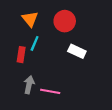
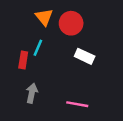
orange triangle: (30, 19) -> (44, 17), moved
pink line: (50, 91) -> (77, 104), moved

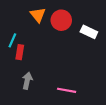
cyan line: (38, 48) -> (12, 40), moved
white rectangle: (85, 56) -> (89, 32), moved

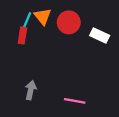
cyan line: (12, 40) -> (27, 20), moved
red rectangle: (20, 52) -> (22, 35), moved

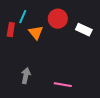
orange triangle: (43, 16) -> (36, 33), moved
red rectangle: (22, 35) -> (11, 30), moved

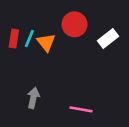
cyan line: (23, 17) -> (29, 38), moved
white rectangle: (84, 30) -> (108, 38), turned -63

